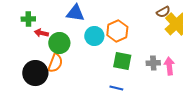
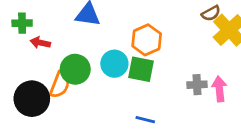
cyan circle: (94, 36) -> (114, 64), moved
green circle: (59, 43) -> (75, 69), moved
green square: (122, 61) -> (141, 69), moved

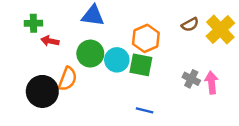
brown semicircle: (211, 13) -> (190, 24), moved
green circle: (75, 69) -> (90, 54), moved
gray cross: (197, 85) -> (191, 79), turned 30

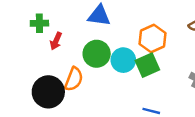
red arrow: (50, 41) -> (56, 41), turned -78
green square: (141, 65) -> (147, 65), turned -35

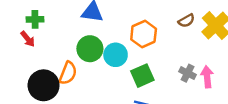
red arrow: (56, 41) -> (28, 39), moved, turned -63
green square: (147, 65) -> (142, 76), moved

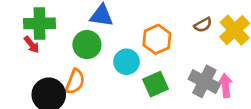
green cross: (35, 19) -> (40, 23), size x1.6
green circle: (90, 49) -> (87, 45), moved
gray cross: (188, 73) -> (204, 81), size x1.6

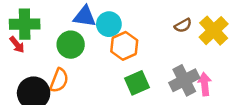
orange hexagon: (157, 39) -> (124, 46), moved
cyan circle: (127, 62) -> (109, 24), moved
gray cross: (204, 81) -> (184, 80), turned 36

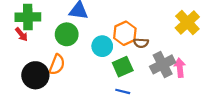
cyan circle: (109, 24) -> (102, 46), moved
brown semicircle: (183, 25) -> (141, 43), moved, turned 32
orange hexagon: (124, 46) -> (125, 33), moved

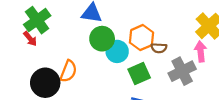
green cross: (28, 17) -> (37, 20), turned -35
green circle: (67, 34) -> (102, 39), moved
pink arrow: (180, 68) -> (201, 51), moved

